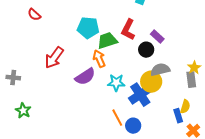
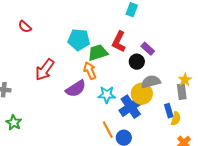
blue rectangle: (178, 116) -> (169, 111), moved

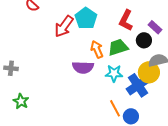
cyan pentagon: (79, 40) -> (86, 18), turned 30
green trapezoid: (98, 53) -> (118, 47), moved
red arrow: (45, 70) -> (64, 26), moved
purple semicircle: (76, 89) -> (83, 67), turned 35

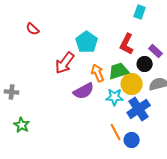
red arrow: (64, 26) -> (65, 63), moved
purple semicircle: (83, 67) -> (84, 91), turned -30
yellow circle: (149, 72) -> (132, 84), moved

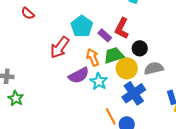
purple rectangle: (156, 51) -> (105, 35), moved
cyan star: (115, 97) -> (99, 81), moved, turned 30
green star: (22, 125) -> (16, 98), moved

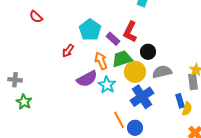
red arrow: (60, 47) -> (68, 51), size x0.6

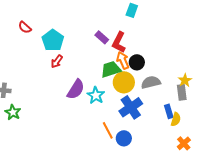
cyan pentagon: (90, 30) -> (53, 40), moved
purple rectangle: (113, 39) -> (102, 37), moved
orange arrow: (101, 61) -> (123, 60), moved
purple semicircle: (87, 79) -> (76, 89), turned -30

